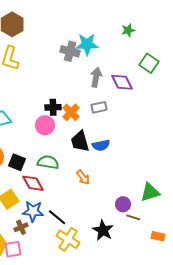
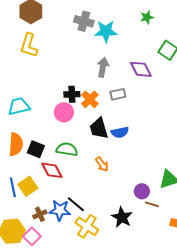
gray cross: (70, 51) -> (84, 21), moved
gray arrow: (96, 77) -> (103, 67), moved
blue star: (33, 211) -> (60, 210), moved
pink square: (13, 249) -> (32, 236), turned -36

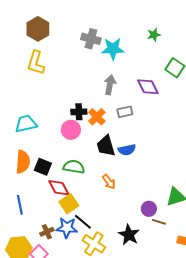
yellow square: (28, 186) -> (69, 204), moved

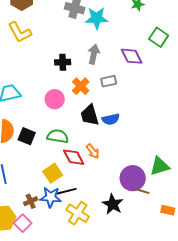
yellow L-shape: (36, 63) -> (20, 32), turned -45
black cross: (79, 112) -> (63, 62), moved
red diamond: (59, 188) -> (74, 157), moved
purple circle: (149, 209) -> (133, 178), size x1.6
black line: (83, 222) -> (67, 191), turned -54

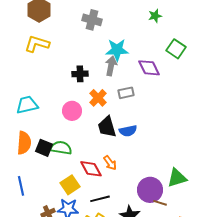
cyan star: (97, 18) -> (117, 50), moved
yellow L-shape: (20, 32) -> (37, 44), turned 135
green semicircle: (58, 136) -> (61, 148), moved
black line: (67, 191) -> (100, 199), moved

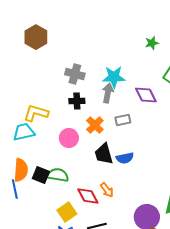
gray cross: (92, 20) -> (75, 74), moved
yellow L-shape: (37, 44) -> (36, 113), moved
blue line: (21, 186) -> (15, 189), moved

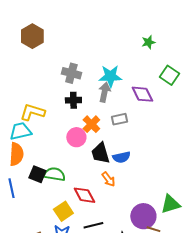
pink circle: (69, 138) -> (76, 137), moved
orange semicircle: (21, 170) -> (16, 154), moved
orange arrow: (107, 190) -> (108, 179), moved

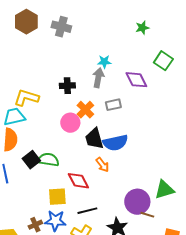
gray cross: (71, 73) -> (61, 27), moved
cyan star: (110, 76) -> (104, 62), size x0.6
blue semicircle: (121, 157) -> (115, 143), size x1.4
black square: (37, 174) -> (31, 160), turned 30
yellow square: (63, 211) -> (57, 197), turned 30

